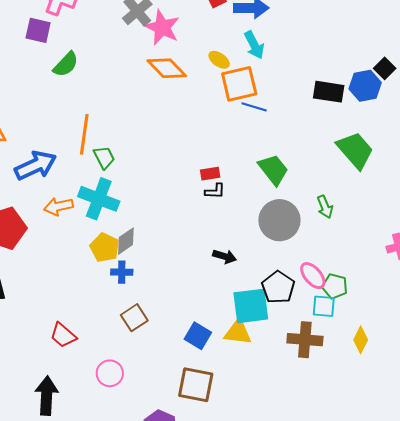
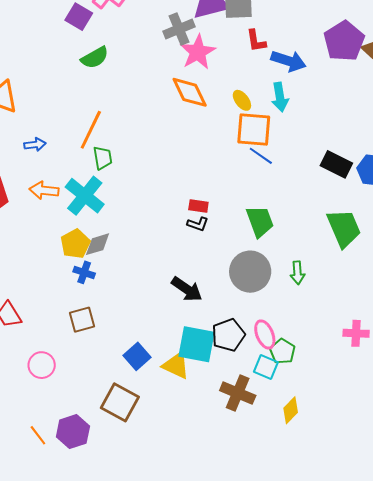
blue arrow: (36, 165) -> (35, 145), size x0.5
black arrow: (225, 256) -> (187, 289), size x1.4

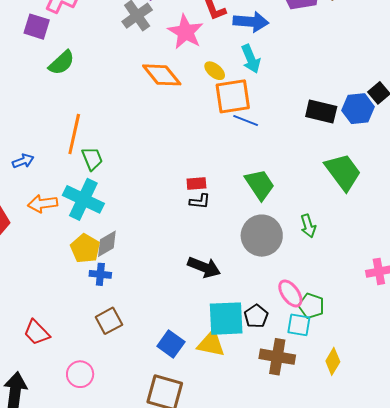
pink star: (198, 52) -> (186, 32), moved
black pentagon: (228, 335) -> (256, 316), moved, size x0.7

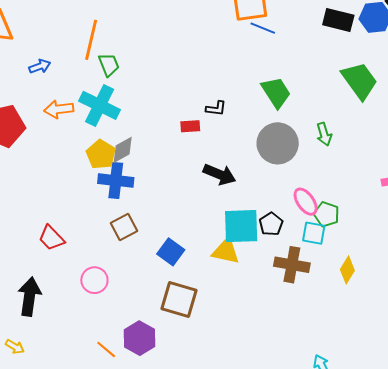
red rectangle: (196, 184) -> (190, 126), moved
blue cross: (100, 274) -> (116, 180), size x1.6
blue square: (171, 344) -> (171, 252), moved

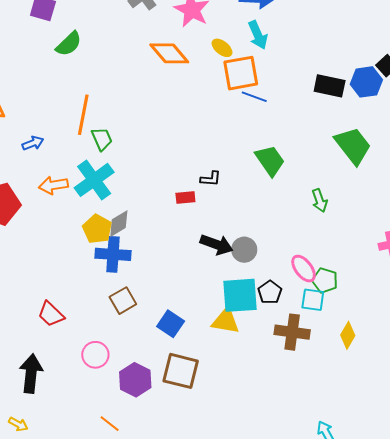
cyan cross: (100, 105) -> (94, 180), turned 30
gray circle: (278, 143) -> (244, 250), moved, size x0.6
purple hexagon: (140, 338) -> (135, 380), moved

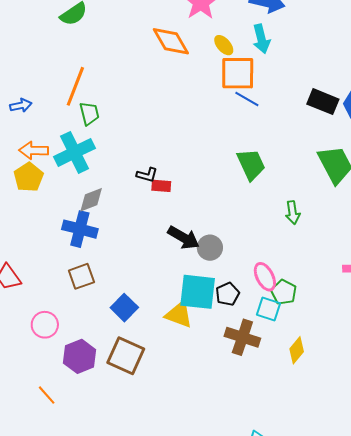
black L-shape: (211, 179) -> (147, 175), moved
yellow pentagon: (97, 229) -> (29, 177), moved

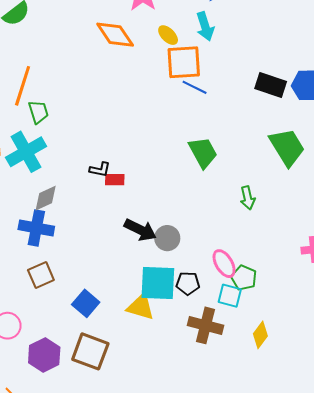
black pentagon: (228, 294) -> (188, 283), turned 30

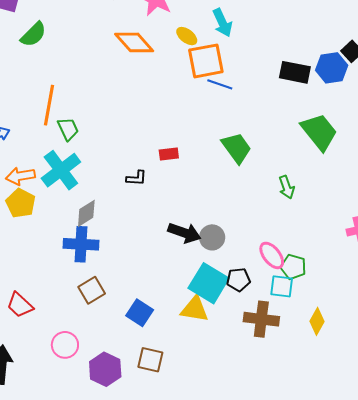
red rectangle: (115, 180) -> (169, 154), moved
cyan square: (158, 283) -> (209, 283), turned 36
brown square: (90, 351) -> (150, 360), size x0.7

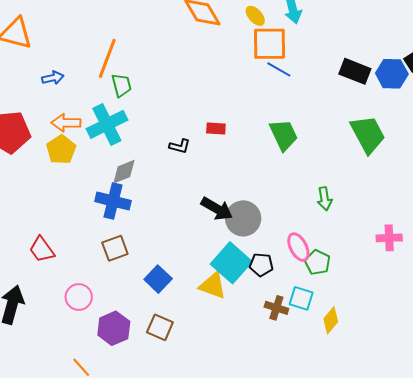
green arrow: (287, 187) -> (325, 199), moved
gray circle: (212, 237) -> (243, 218), size x1.4
cyan square: (282, 286) -> (301, 298), moved
brown cross: (261, 319) -> (276, 308), size x0.7

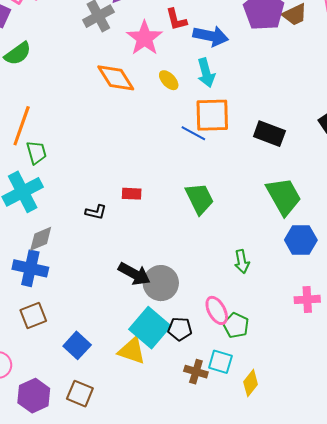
orange square: (269, 44) -> (212, 115), moved
blue hexagon: (392, 74) -> (301, 240), moved

